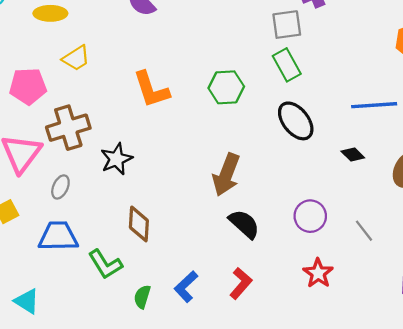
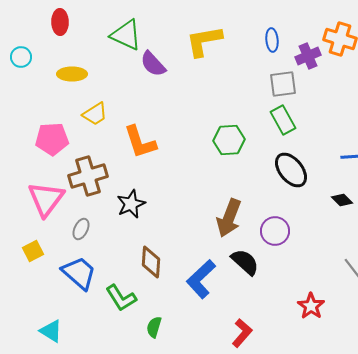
orange L-shape: (151, 90) -> (140, 142), moved
purple circle: (310, 216) -> (275, 231), moved
blue trapezoid: (58, 236) -> (79, 273), turned 42
red L-shape: (241, 283) -> (242, 333), moved
blue L-shape: (186, 287) -> (201, 279), moved, size x1.4

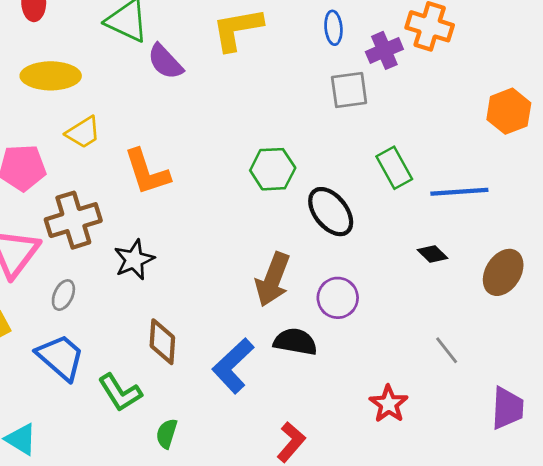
yellow ellipse: (72, 74) -> (51, 76), size x1.4
green rectangle: (283, 120) -> (394, 168), moved
black ellipse: (291, 170) -> (331, 212), moved
black semicircle: (245, 262) -> (295, 342), turned -32

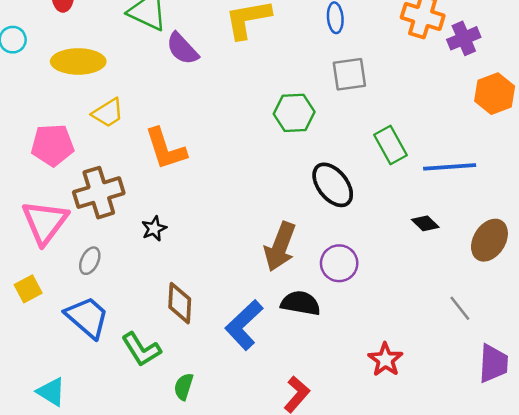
purple cross: (384, 50) -> (464, 38), moved
green hexagon: (273, 169) -> (294, 113), moved
black star: (134, 260) -> (154, 229), size x0.7
gray line: (447, 350) -> (460, 308), moved

